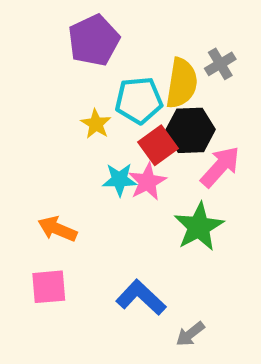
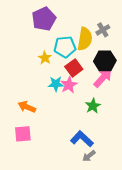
black hexagon: (190, 130) -> (105, 61), moved
green star: (199, 227) -> (93, 106), size x0.7
blue L-shape: (141, 298) -> (82, 139), moved

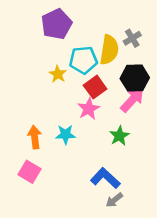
cyan star: (56, 84) -> (65, 135), moved
orange arrow: (27, 107) -> (35, 137), turned 60
pink square: (23, 134) -> (30, 172), turned 36

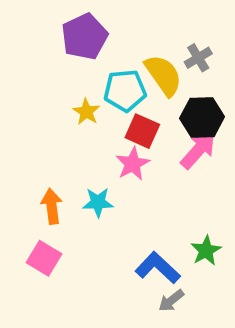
yellow semicircle: (109, 50) -> (163, 75), turned -44
red square: (95, 87) -> (142, 131), turned -30
green star: (119, 136) -> (206, 251), moved

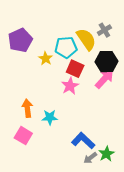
purple pentagon: (84, 37) -> (20, 40), moved
cyan star: (98, 202) -> (50, 117), moved
green star: (206, 251) -> (106, 154), moved

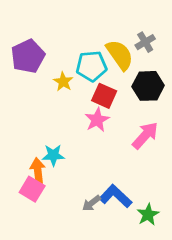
pink arrow: (104, 79) -> (145, 135), moved
orange arrow: (27, 108) -> (38, 171), moved
cyan star: (50, 117) -> (53, 155), moved
gray arrow: (90, 158) -> (91, 203), moved

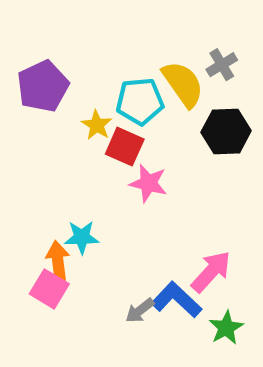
red square: (104, 96) -> (125, 147), moved
pink star: (97, 120) -> (148, 183), turned -30
pink arrow: (145, 135) -> (211, 272), moved

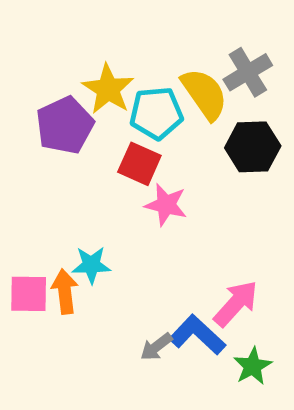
gray cross: (222, 65) -> (248, 72), size x1.4
purple pentagon: (43, 86) -> (65, 125), moved
yellow star: (97, 125) -> (108, 89), moved, size x1.5
pink square: (49, 289) -> (29, 294), moved, turned -30

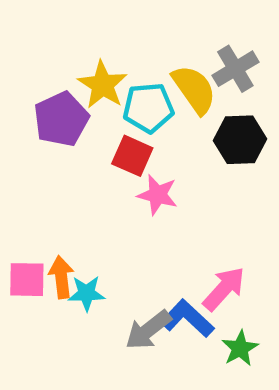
cyan star: (91, 265) -> (86, 293), moved
gray arrow: (156, 347) -> (148, 330), size x1.5

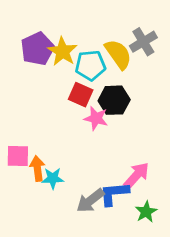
purple pentagon: (61, 119) -> (37, 49), moved
black hexagon: (240, 140) -> (114, 100), moved
pink square: (27, 280) -> (18, 156), moved
blue L-shape: (187, 318) -> (114, 194), turned -48

